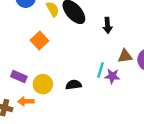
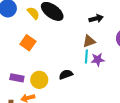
black arrow: (107, 25) -> (96, 19), moved, turned -88
brown triangle: (125, 56) -> (89, 41), moved

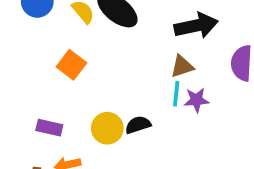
black arrow: (96, 19) -> (196, 26), size x1.6
yellow circle: (39, 80) -> (107, 128), moved

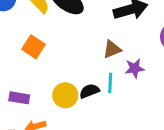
brown triangle: (182, 66) -> (112, 49), moved
cyan line: (176, 94) -> (110, 83), moved

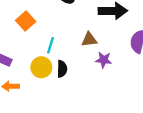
cyan line: (110, 83) -> (50, 45), moved
black semicircle: (89, 91) -> (62, 69), turned 98

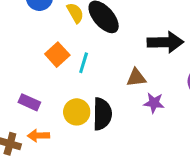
cyan line: (50, 45) -> (84, 63), moved
black semicircle: (62, 69) -> (102, 114), size x1.5

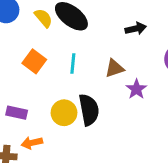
black arrow: (165, 42) -> (136, 29), size x0.6
cyan line: (84, 63) -> (73, 63), moved
purple star: (154, 103) -> (136, 89), turned -30

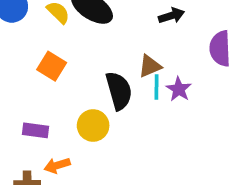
cyan line: (73, 63) -> (157, 87), moved
black semicircle: (89, 110) -> (119, 91), moved

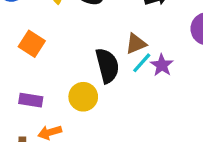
orange square: (52, 66) -> (32, 44), moved
cyan line: (157, 87) -> (142, 63), turned 40

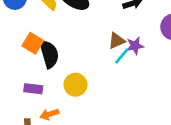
purple star: (162, 65) -> (135, 46), moved, turned 30
black semicircle: (107, 66) -> (49, 54), moved

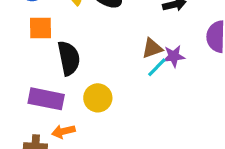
orange square: (33, 43) -> (40, 28), moved, turned -36
purple rectangle: (33, 89) -> (46, 99), size x1.5

